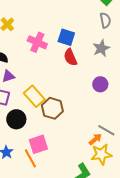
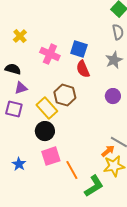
brown hexagon: (52, 108) -> (65, 95), moved
black circle: (16, 119) -> (45, 131), moved
orange line: (30, 158) -> (72, 170), moved

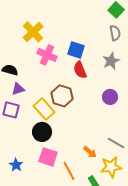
yellow cross: (20, 36) -> (33, 32), moved, size x1.5
orange arrow: (108, 151) -> (90, 152), moved, turned 80
pink square: (51, 156) -> (48, 157), turned 36

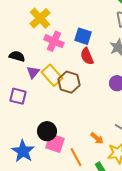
purple triangle: (18, 89) -> (33, 72), moved, turned -32
yellow rectangle: (44, 109) -> (52, 75), moved
black circle: (42, 132) -> (47, 131), moved
blue star: (16, 165) -> (23, 151), size x1.6

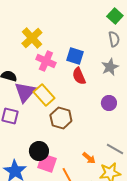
purple triangle: (33, 72) -> (25, 92), size x1.6
brown hexagon: (69, 82) -> (61, 118), moved

